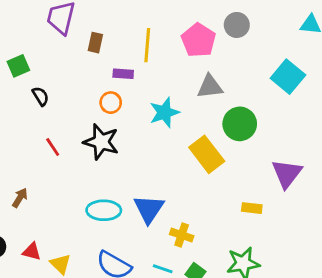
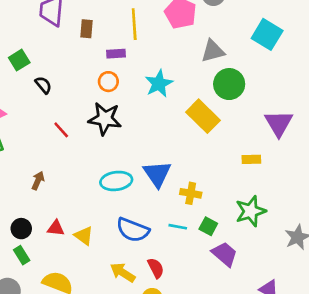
gray triangle: (210, 87) -> (213, 51), moved

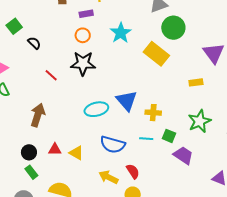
brown arrow: (38, 181) -> (38, 115), size x1.6

